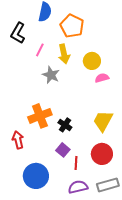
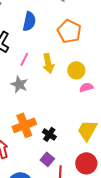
orange pentagon: (72, 26) -> (69, 31), moved
gray star: (51, 75) -> (19, 84), moved

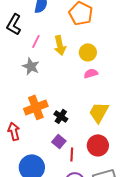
pink semicircle: (86, 87) -> (91, 73), moved

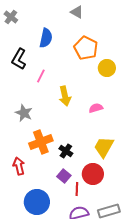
yellow arrow: (60, 45) -> (65, 96), moved
yellow circle: (88, 52) -> (107, 68), moved
gray star: (31, 66) -> (24, 113), moved
red circle: (98, 145) -> (93, 174), moved

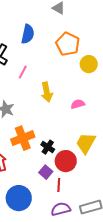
red circle: (93, 174) -> (66, 161), moved

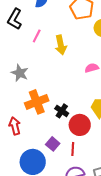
yellow arrow: (47, 92) -> (61, 45), moved
purple square: (46, 172) -> (53, 144), moved

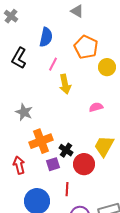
pink line: (37, 36) -> (53, 64), moved
purple square: (53, 144) -> (53, 164), moved, turned 32
red line: (73, 149) -> (67, 189), moved

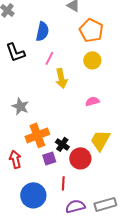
orange pentagon: (86, 47) -> (91, 30), moved
black L-shape: (19, 58) -> (15, 52), turned -50
yellow circle: (107, 67) -> (92, 60), moved

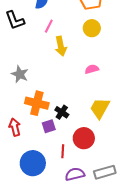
orange cross: (37, 135) -> (37, 103), turned 35
red circle: (80, 158) -> (84, 138), moved

